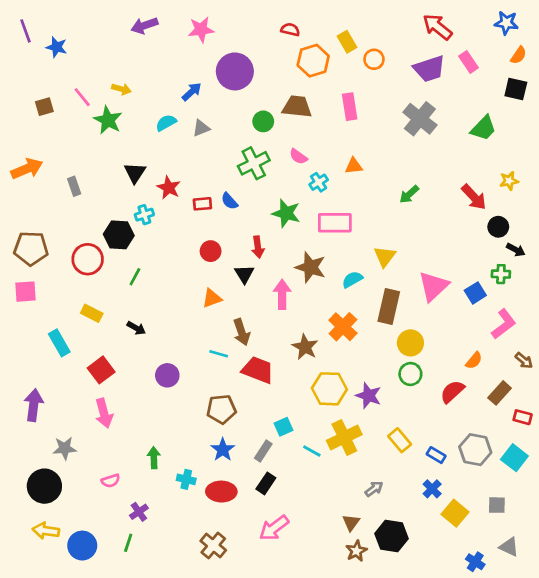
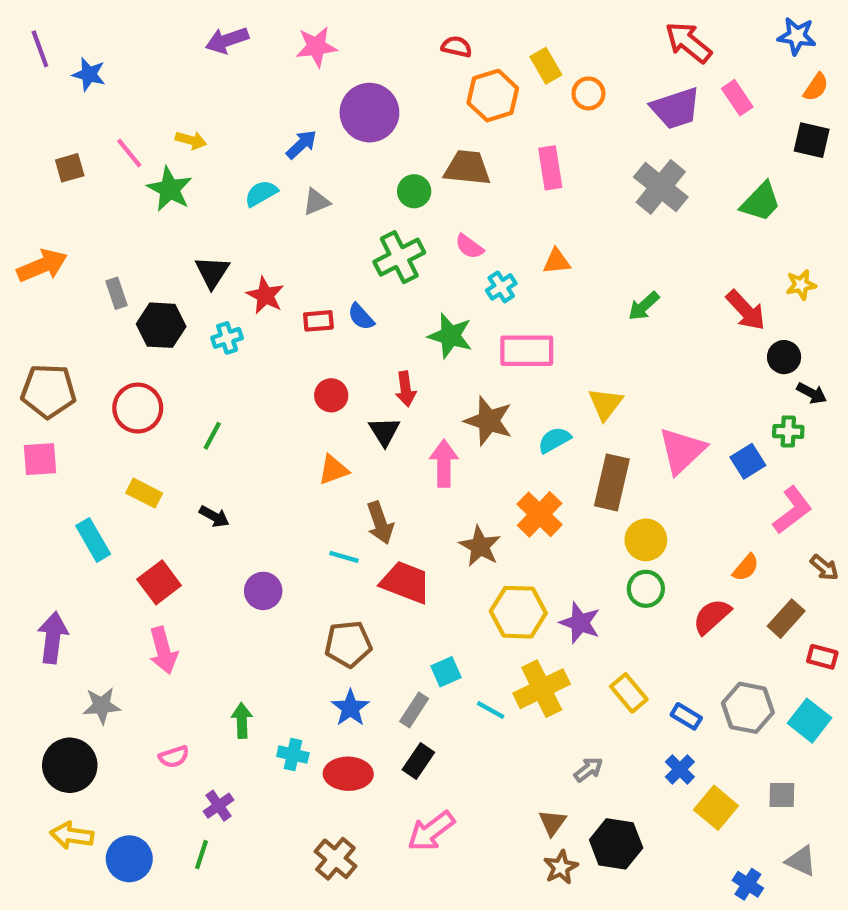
black hexagon: (119, 235) -> (161, 325), moved

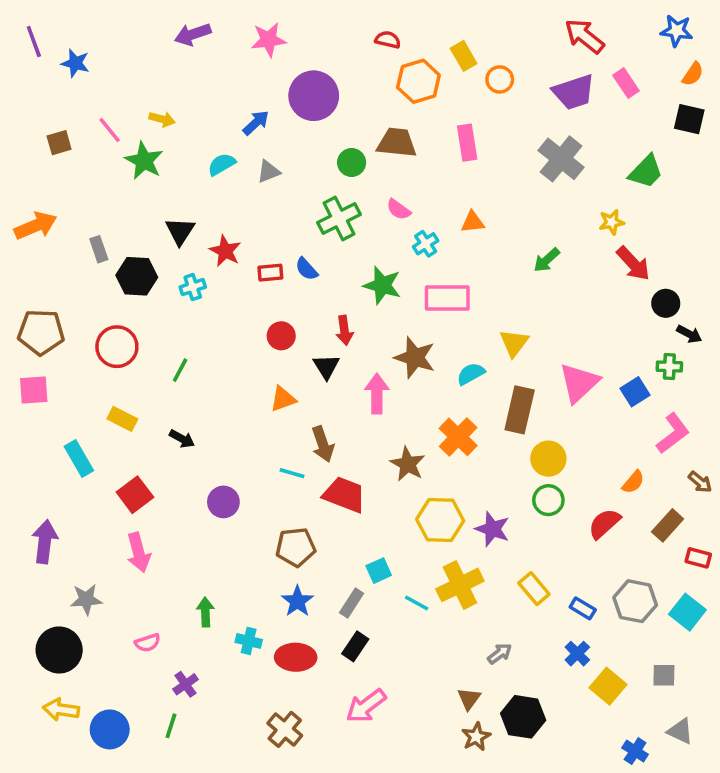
yellow star: (801, 285) -> (612, 222), moved

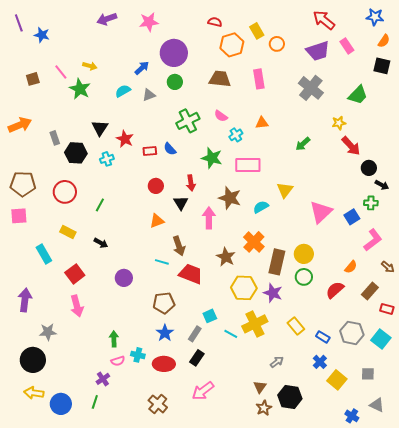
green circle: (352, 162) -> (175, 82), moved
brown rectangle: (520, 410) -> (277, 262), moved
pink semicircle: (148, 643) -> (118, 361), moved

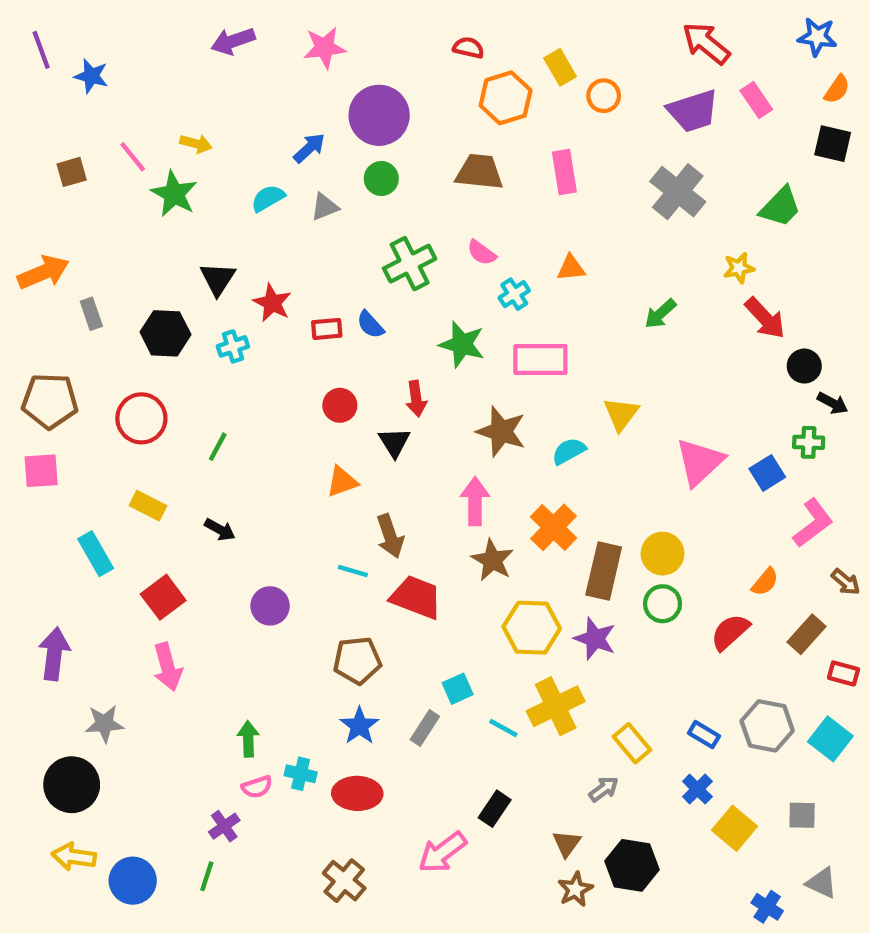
gray rectangle: (55, 138) -> (91, 314), moved
pink arrow: (209, 218) -> (475, 501), moved
yellow rectangle: (296, 326) -> (632, 743), moved
black rectangle: (197, 358) -> (495, 809), moved

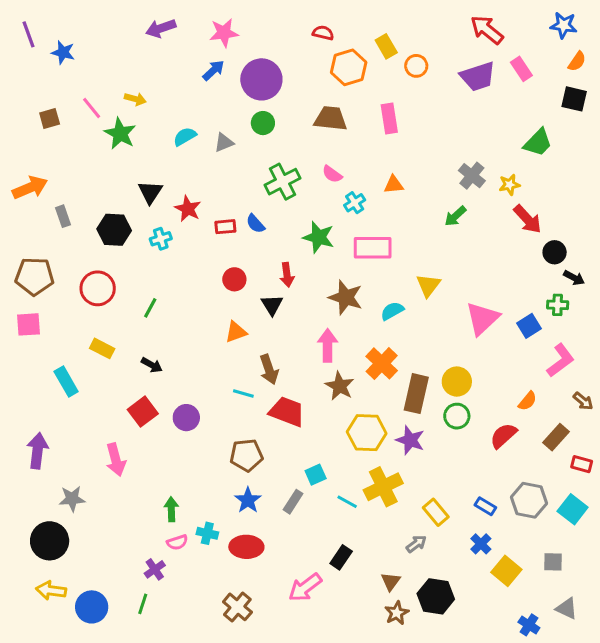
blue arrow: (309, 148) -> (213, 70), moved
gray cross: (678, 192) -> (472, 176), moved, size x0.7
red square: (163, 597) -> (143, 412), moved

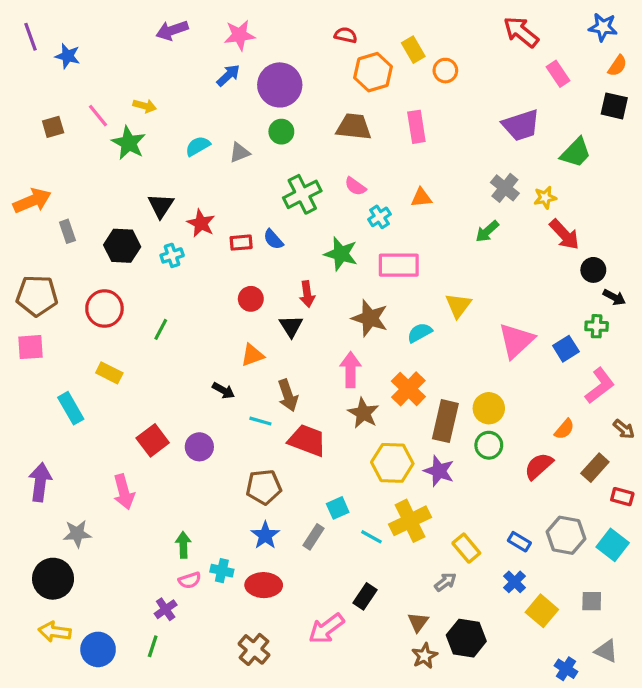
purple trapezoid: (478, 76) -> (521, 125), moved
black arrow: (152, 365) -> (223, 391), moved

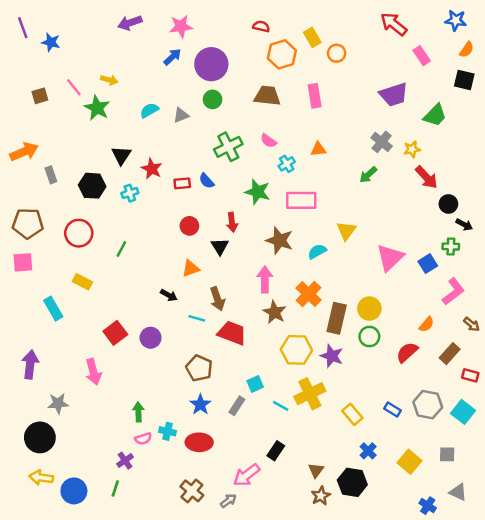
brown pentagon: (264, 487) -> (199, 368), turned 30
gray arrow: (445, 582) -> (228, 501), moved
blue cross: (515, 582) -> (368, 451), moved

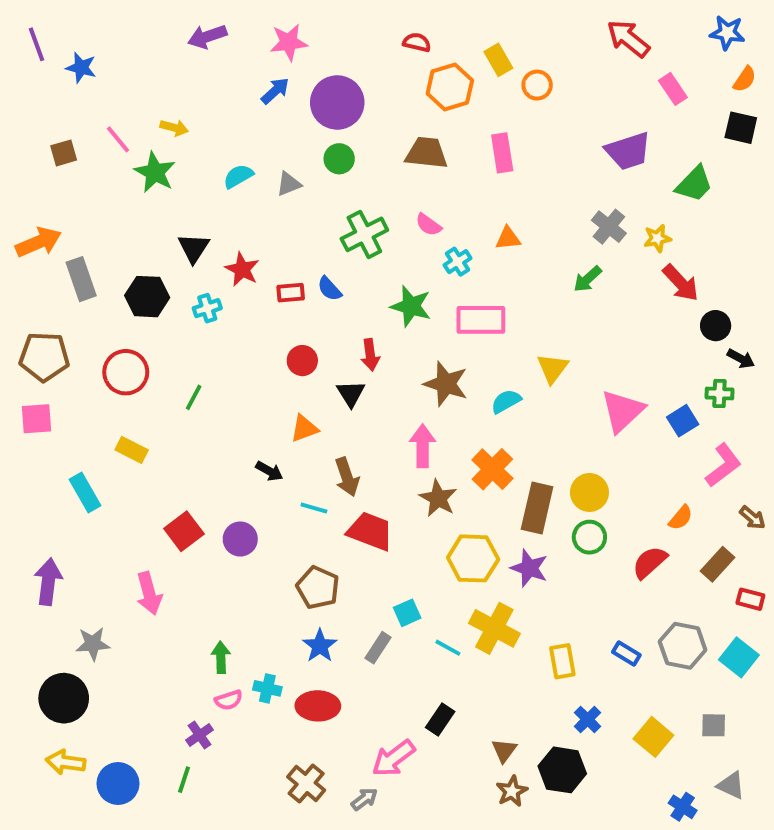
gray rectangle: (51, 175) -> (81, 279), size x1.5
yellow cross: (310, 394) -> (494, 628), turned -36
yellow rectangle: (352, 414) -> (562, 661), turned 30

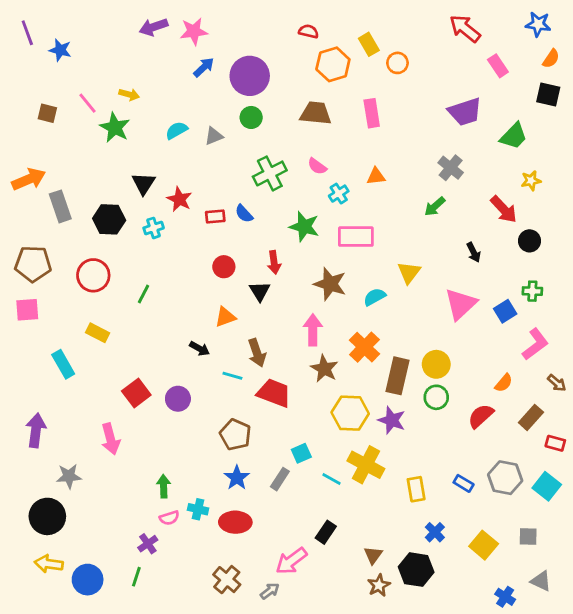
pink star: (289, 42) -> (194, 31), moved
brown square: (64, 153) -> (47, 113), turned 30
yellow star: (657, 238) -> (531, 181), moved
black arrow: (741, 359) -> (474, 252), moved, turned 36

